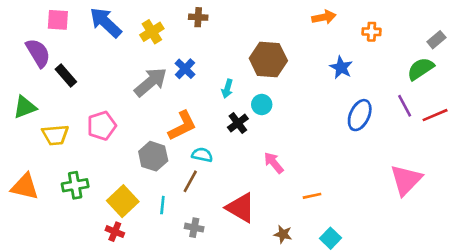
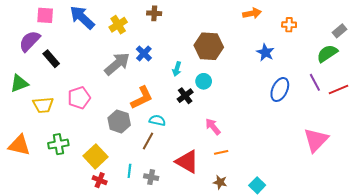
purple semicircle: (38, 53) -> (30, 41), turned -105
orange line: (312, 196) -> (221, 152), moved
cyan line: (162, 205) -> (129, 171), moved
red cross: (115, 232) -> (100, 180), moved

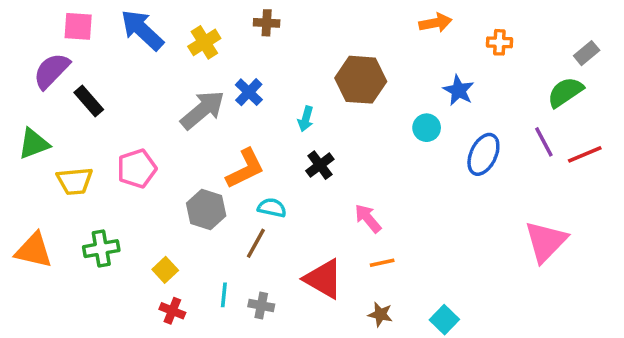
cyan circle: (204, 81) -> (427, 128), moved
yellow square: (95, 156) -> (165, 270), size x0.6

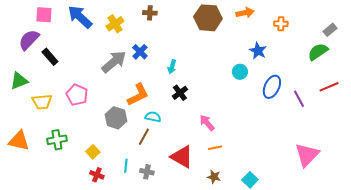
brown hexagon: (361, 80) -> (208, 18), moved
purple line: (544, 142) -> (299, 99), moved
pink pentagon: (137, 169) -> (77, 95), turned -30
pink triangle: (546, 241) -> (307, 155), moved

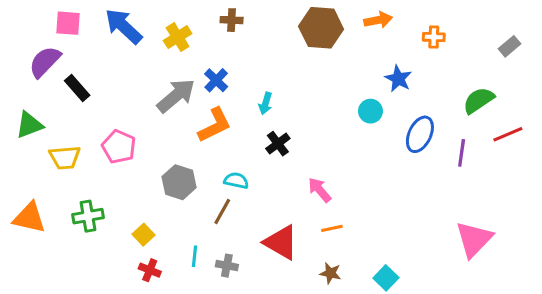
green semicircle: (318, 52) -> (479, 100), moved
orange L-shape: (138, 95) -> (215, 125), moved
purple line: (299, 99) -> (462, 153), turned 36

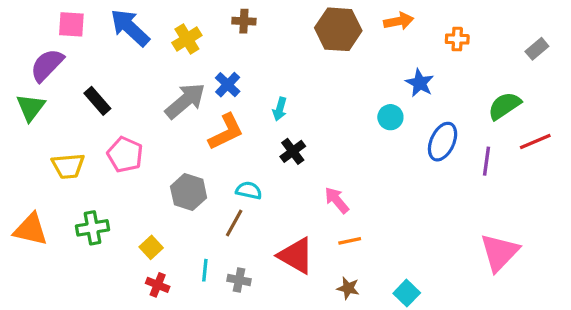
black rectangle: (77, 88) -> (97, 101), moved
green triangle: (29, 125) -> (31, 107), moved, turned -32

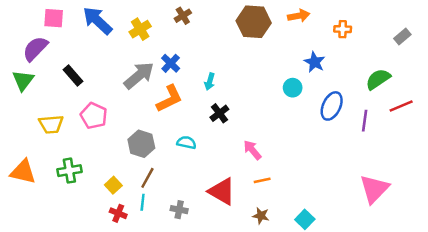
brown cross: (244, 21) -> (183, 16), turned -35
brown line: (234, 223) -> (147, 178), moved
cyan line: (205, 270) -> (143, 202), moved

